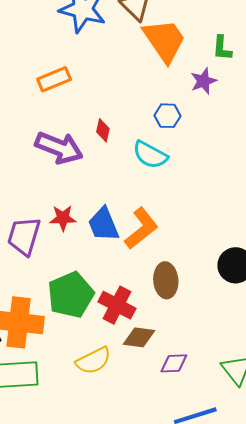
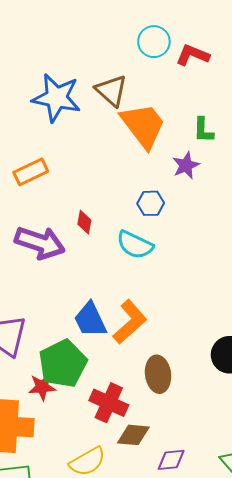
red star: (63, 218) -> (42, 387), moved
green pentagon: (71, 295) -> (63, 364), moved

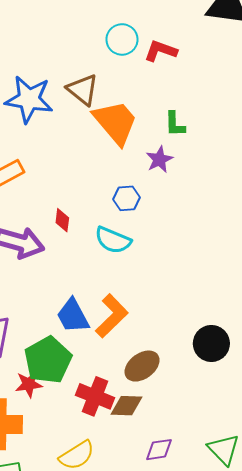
brown ellipse: (158, 374) -> (142, 366), turned 64
brown diamond: (133, 435) -> (127, 406), moved

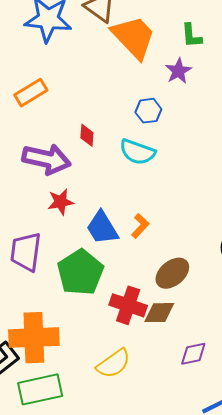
orange L-shape: (112, 316) -> (140, 226), size x0.6
red star: (29, 384) -> (61, 202), moved

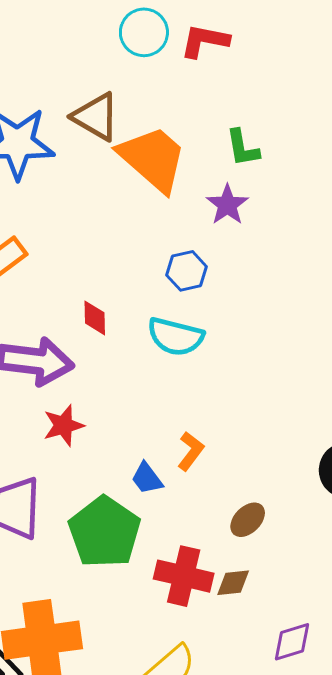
blue trapezoid: (102, 228) -> (147, 478), moved, size x0.6
brown ellipse: (172, 273) -> (248, 520), size x0.7
brown diamond: (159, 313) -> (233, 583), size x0.7

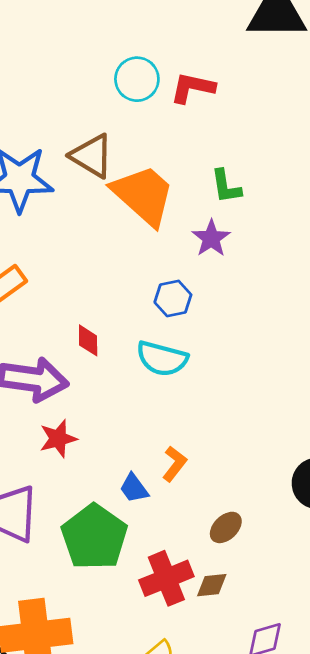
red cross: (184, 576) -> (166, 578), turned -36

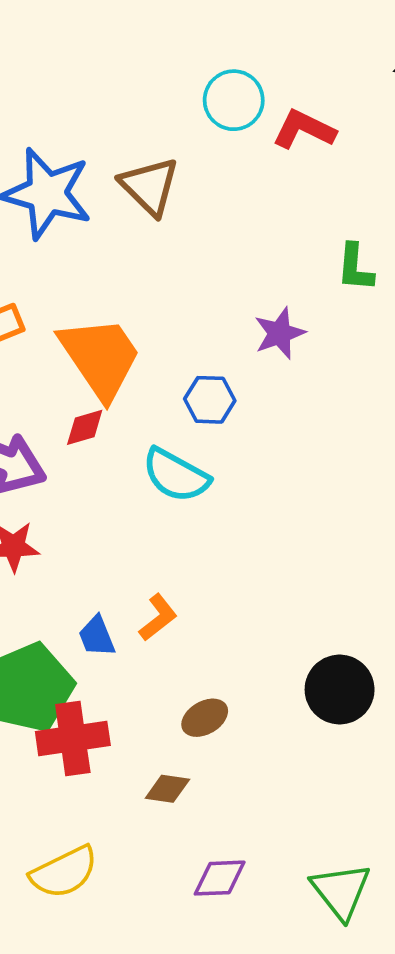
green L-shape: (226, 186) -> (355, 268), moved
orange trapezoid: (143, 195) -> (100, 357), moved
red diamond: (88, 340) -> (85, 427), turned 60
red cross: (166, 578) -> (73, 738), moved

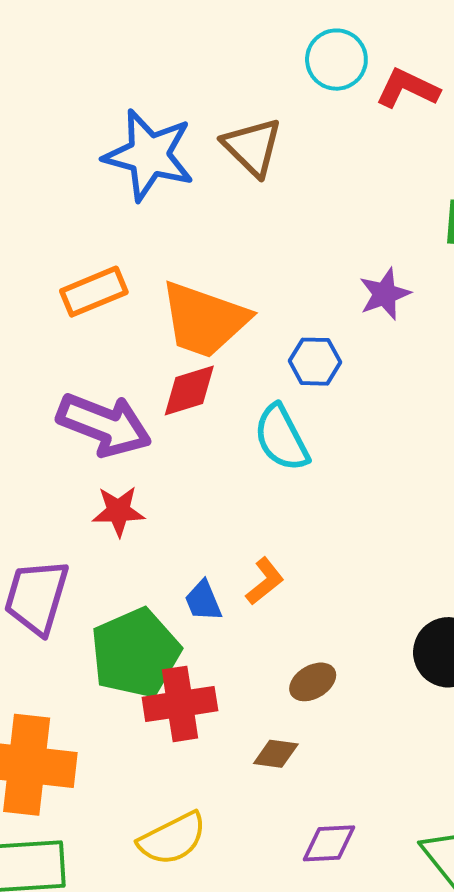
orange trapezoid: (100, 357) -> (204, 320), turned 144
red diamond: (85, 427) -> (189, 391), size x1.4
cyan semicircle: (176, 475) -> (281, 438), turned 34

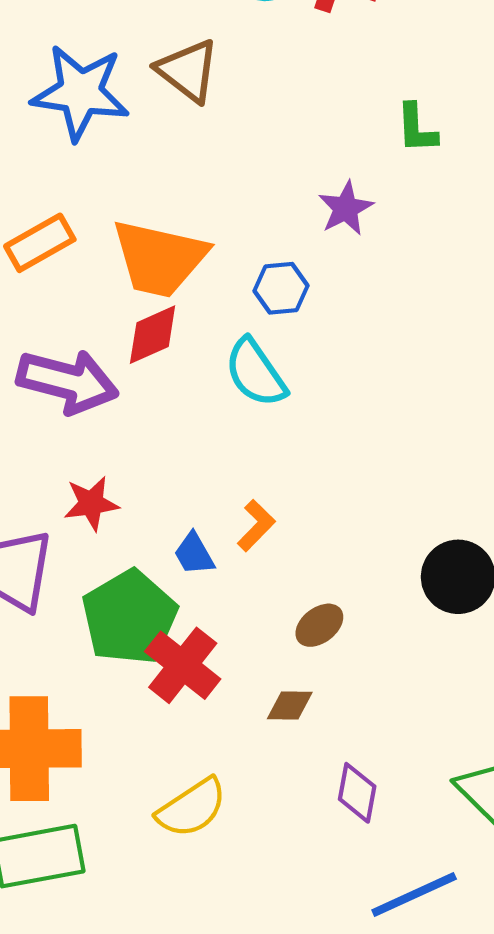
red star: (118, 511) -> (91, 503), moved
red cross: (180, 704) -> (183, 665), turned -36
purple diamond: (329, 843) -> (357, 793), turned -70

